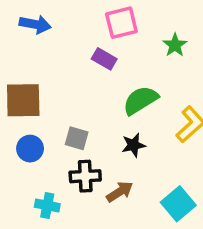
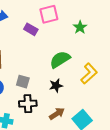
purple rectangle: (104, 59) -> (31, 29), moved
brown arrow: (120, 192) -> (57, 114), moved

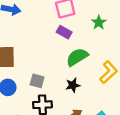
purple rectangle: (31, 29) -> (64, 32), moved

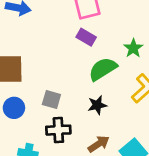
green star: (99, 22) -> (133, 48), moved

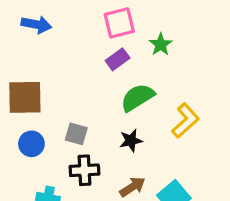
purple rectangle: (86, 37) -> (118, 59), turned -66
green star: (133, 48) -> (161, 44), moved

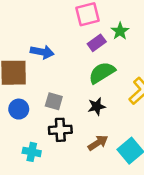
blue arrow: (36, 25) -> (42, 52), moved
purple rectangle: (118, 59) -> (97, 43), moved

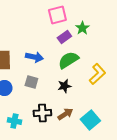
blue arrow: (42, 52) -> (34, 57), moved
black cross: (60, 130) -> (42, 113), moved

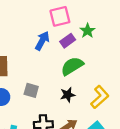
blue arrow: (34, 57) -> (42, 41), moved, turned -72
yellow L-shape: (97, 74) -> (100, 97), moved

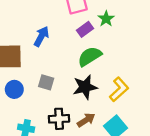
blue arrow: (42, 41) -> (41, 36), moved
black star: (68, 95) -> (85, 87), size x1.5

